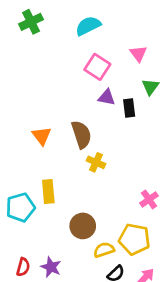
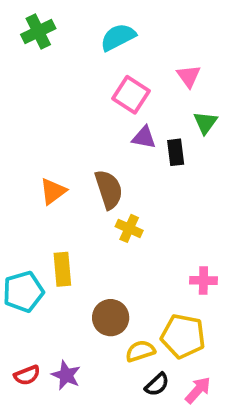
orange triangle: (42, 136) -> (53, 191), turned 30
pink cross: (149, 199) -> (203, 280), turned 36
red semicircle: (23, 267) -> (27, 375), turned 54

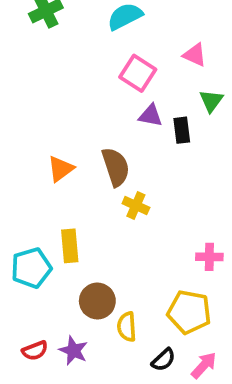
pink triangle: (189, 76) -> (195, 55), turned -30
brown circle: (111, 318) -> (97, 301), moved
yellow semicircle: (140, 351) -> (127, 327), moved, turned -76

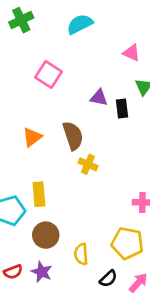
pink square: (138, 73) -> (48, 74), moved
brown circle: (97, 301) -> (46, 235), moved

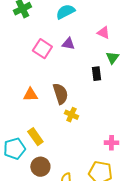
purple triangle: (99, 98) -> (68, 44), moved
orange triangle: (32, 137) -> (30, 95), turned 35
yellow rectangle: (39, 194) -> (35, 137), turned -30

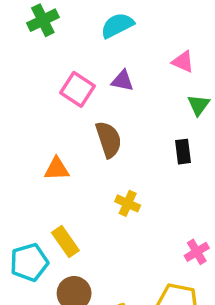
black rectangle: (96, 74) -> (183, 152), moved
brown semicircle: (60, 94) -> (109, 139), moved
pink cross: (111, 143) -> (197, 252), turned -32

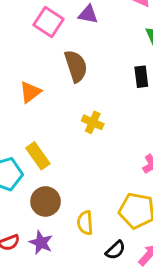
orange triangle: (57, 169) -> (30, 92), turned -35

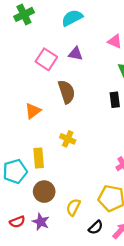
yellow cross: (93, 122) -> (68, 139), moved
yellow rectangle: (38, 156) -> (39, 158), turned 30
yellow semicircle: (85, 223) -> (73, 207), turned 30

